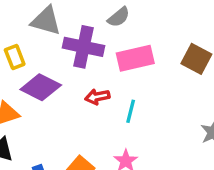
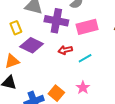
cyan line: (131, 111) -> (85, 58), turned 48

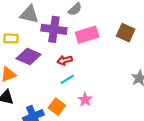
yellow rectangle: (16, 28) -> (11, 38), turned -64
cyan line: (85, 58) -> (67, 79), moved

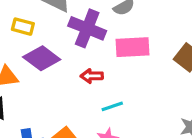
cyan line: (67, 79) -> (112, 106), moved

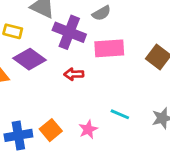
cyan line: (112, 106) -> (120, 114), moved, turned 42

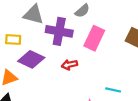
pink rectangle: (109, 48) -> (94, 38), turned -50

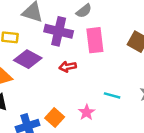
pink rectangle: (94, 38) -> (95, 40), turned -35

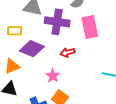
pink star: (87, 112) -> (53, 76), moved

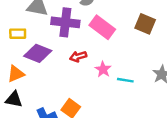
pink rectangle: (90, 27) -> (102, 27), turned -40
pink star: (53, 76) -> (103, 69), moved

